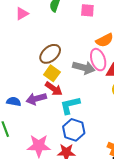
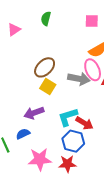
pink square: (87, 10) -> (92, 21), moved
red arrow: (54, 89) -> (84, 123), moved
blue semicircle: (14, 102) -> (23, 134), moved, turned -32

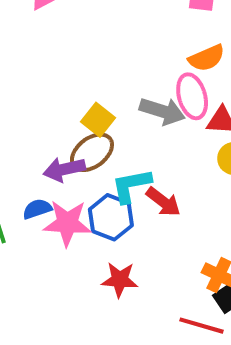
brown ellipse: (45, 67) -> (92, 152), moved
blue hexagon: (73, 141) -> (111, 217), moved
pink star: (40, 159) -> (67, 223), moved

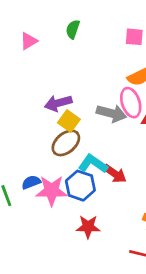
purple arrow: (64, 169) -> (58, 103), moved
cyan L-shape: (131, 186) -> (93, 164), turned 48

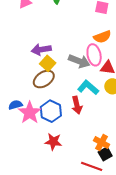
cyan L-shape: (93, 164) -> (88, 87), moved
red arrow: (115, 174) -> (77, 105), turned 36
pink star: (52, 191) -> (30, 113), turned 30

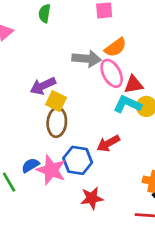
gray arrow: (79, 61) -> (87, 59), moved
brown ellipse: (44, 79) -> (57, 122), turned -35
cyan L-shape: (88, 87) -> (127, 104), moved
red arrow: (77, 105) -> (108, 143), turned 90

